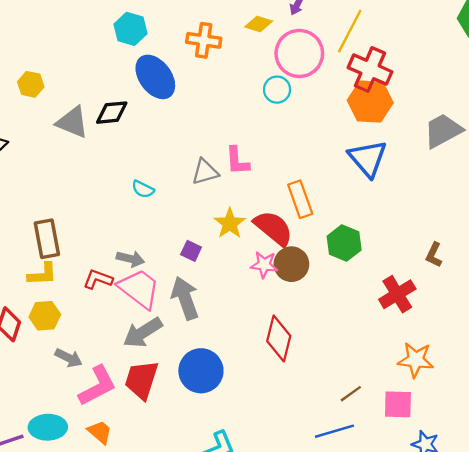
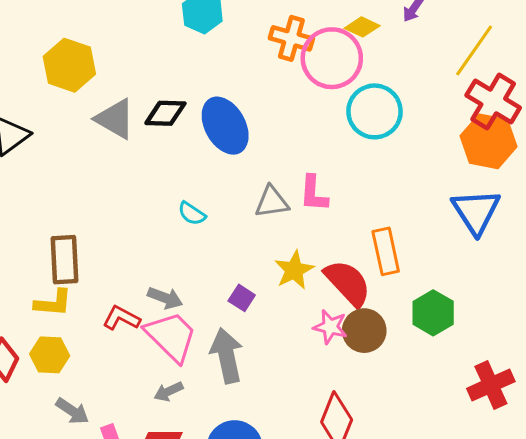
pink circle: (299, 53) -> (332, 58), moved
blue ellipse: (155, 77) -> (225, 126), moved
yellow hexagon: (31, 84) -> (69, 65), size x1.6
cyan circle: (277, 90) -> (375, 111), size x1.6
gray arrow: (143, 333) -> (168, 392), size x0.6

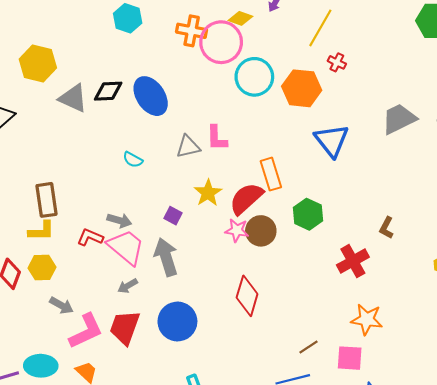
red cross: (493, 101) -> (337, 62), size x0.5
orange hexagon: (488, 141) -> (302, 88), moved
red semicircle: (348, 283) -> (246, 199), turned -84

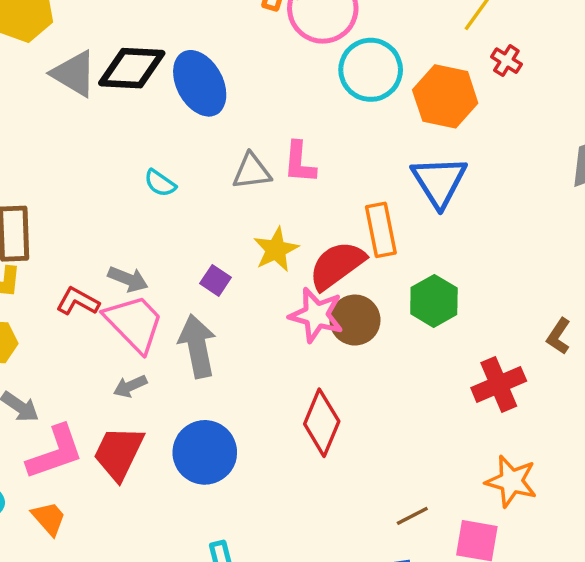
black diamond: (108, 91) -> (132, 68), size x1.4
blue triangle: (332, 140) -> (439, 181), moved
pink star: (237, 230) -> (316, 315), size x1.4

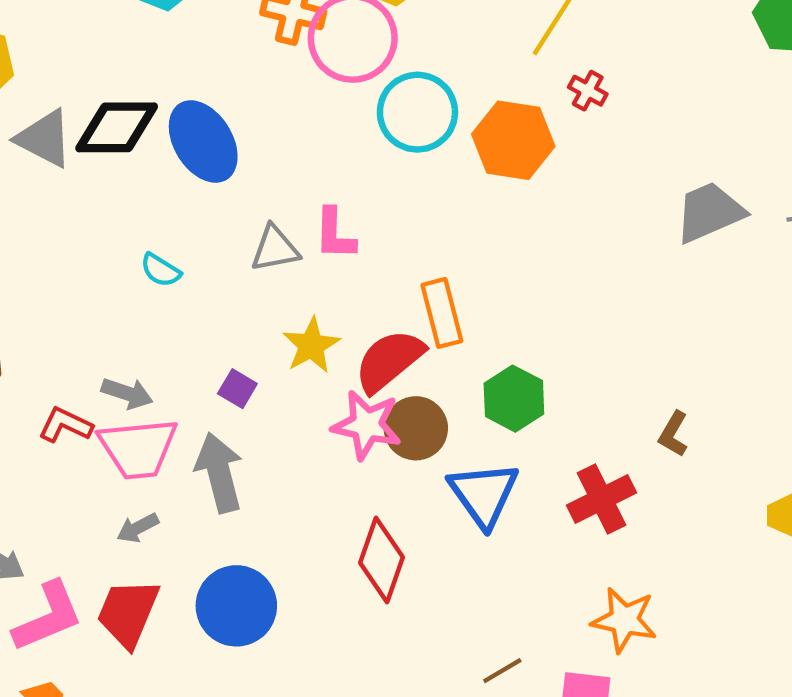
blue triangle: (439, 181) -> (484, 494), moved
pink trapezoid: (134, 323) -> (138, 448), turned 132

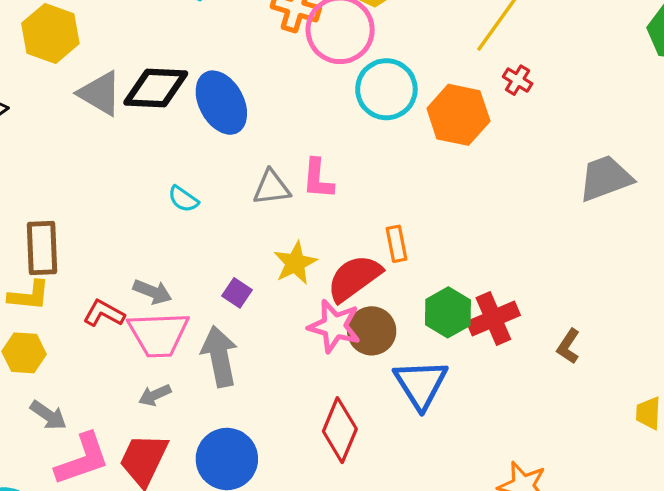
orange rectangle: (442, 313) -> (397, 244), size x0.7
red cross: (601, 499) -> (493, 318), moved

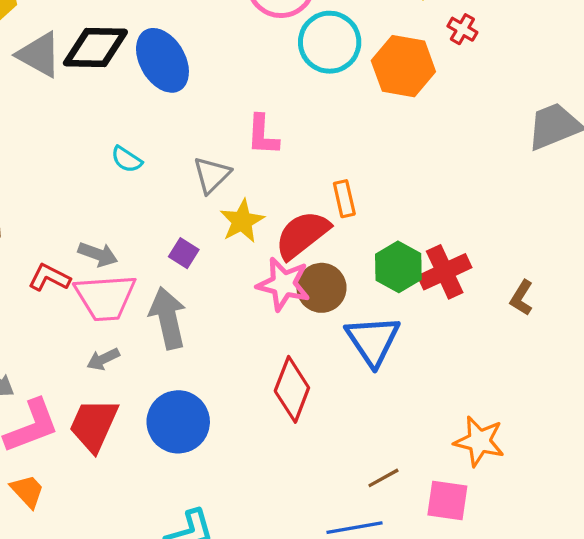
gray triangle: (272, 188) -> (212, 175), moved, turned -36

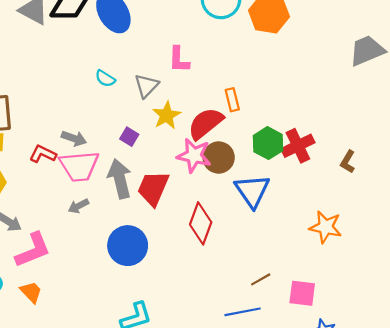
cyan semicircle: (127, 159) -> (105, 78), moved
red trapezoid: (94, 425) -> (153, 188), moved
orange star: (479, 441) -> (326, 227), moved

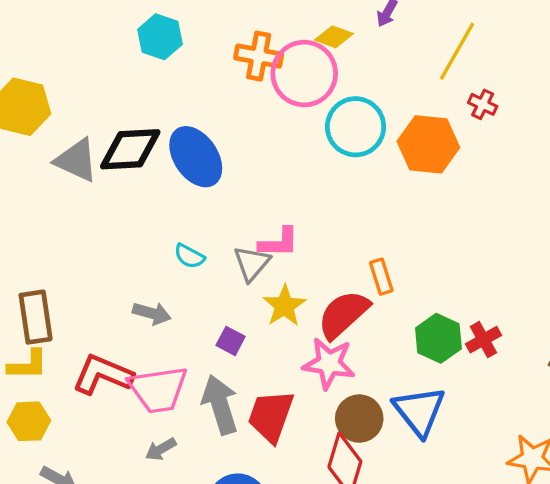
pink L-shape: (179, 60) -> (279, 243), moved, turned -88
gray arrow: (74, 138) -> (152, 313), moved
red cross: (298, 146) -> (483, 340), size x0.7
red L-shape: (43, 154) -> (103, 375), size x1.5
brown circle: (219, 157) -> (359, 419), moved

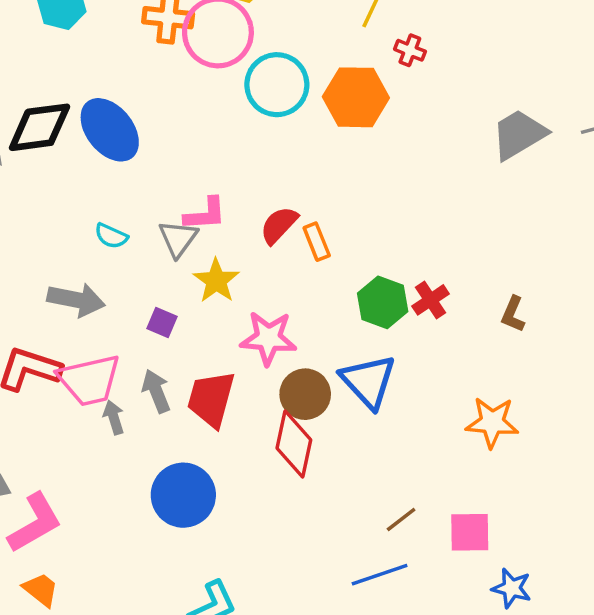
gray arrow: (152, 313) -> (76, 300), size x1.4
red semicircle: (343, 314) -> (279, 225), moved, size x0.7
gray arrow: (220, 405) -> (156, 391), size x0.7
gray arrow: (161, 449) -> (114, 417), moved, turned 108

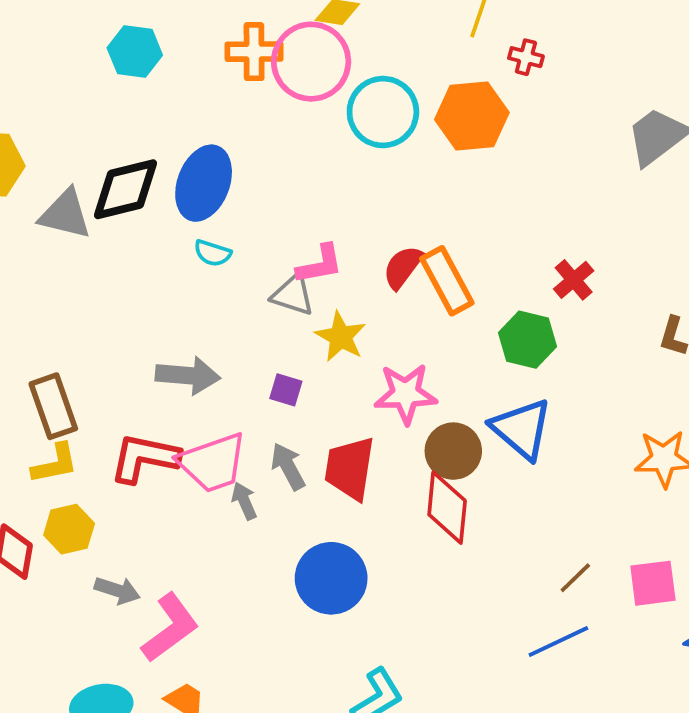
blue ellipse: (110, 130) -> (204, 183), turned 66
cyan semicircle: (111, 236) -> (213, 253), moved
gray triangle: (178, 238) -> (293, 295), turned -42
orange rectangle: (317, 242) -> (447, 281), size x1.6
red cross: (431, 300) -> (574, 280), moved

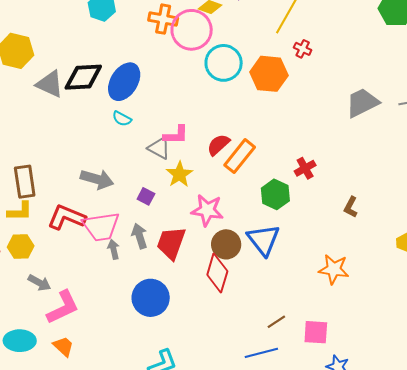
orange rectangle: (447, 281) -> (240, 156), turned 56

